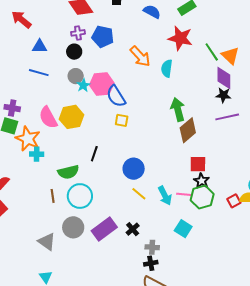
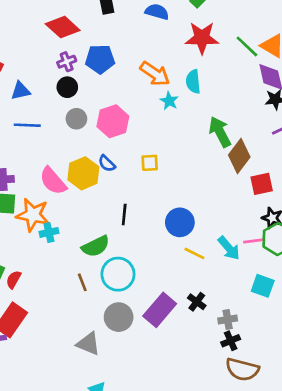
cyan star: (83, 85) -> (169, 101), moved
blue semicircle: (116, 96) -> (107, 163), moved, size x0.6
red square: (198, 164) -> (262, 184), moved

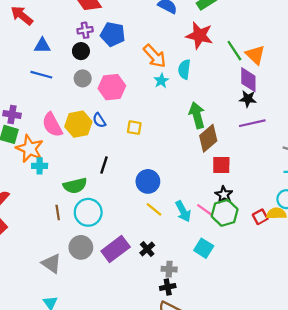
pink line: (254, 241) -> (205, 210), turned 30

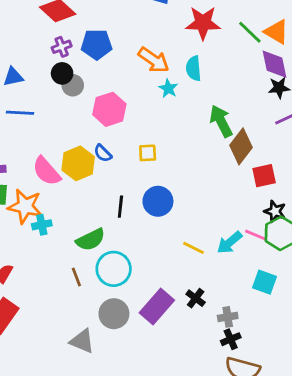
gray circle: (83, 78) -> (73, 85), moved
blue circle: (148, 181) -> (158, 201), moved
cyan arrow: (183, 211) -> (230, 243), turned 90

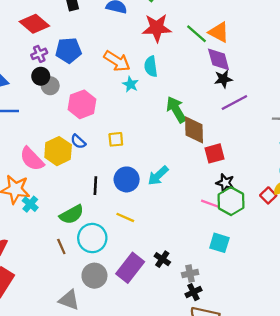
brown diamond: (241, 146) -> (194, 130), turned -36
cyan cross: (42, 225) -> (30, 204), turned -35
cyan arrow: (230, 243) -> (158, 176), moved
yellow line: (193, 248) -> (125, 217), moved

